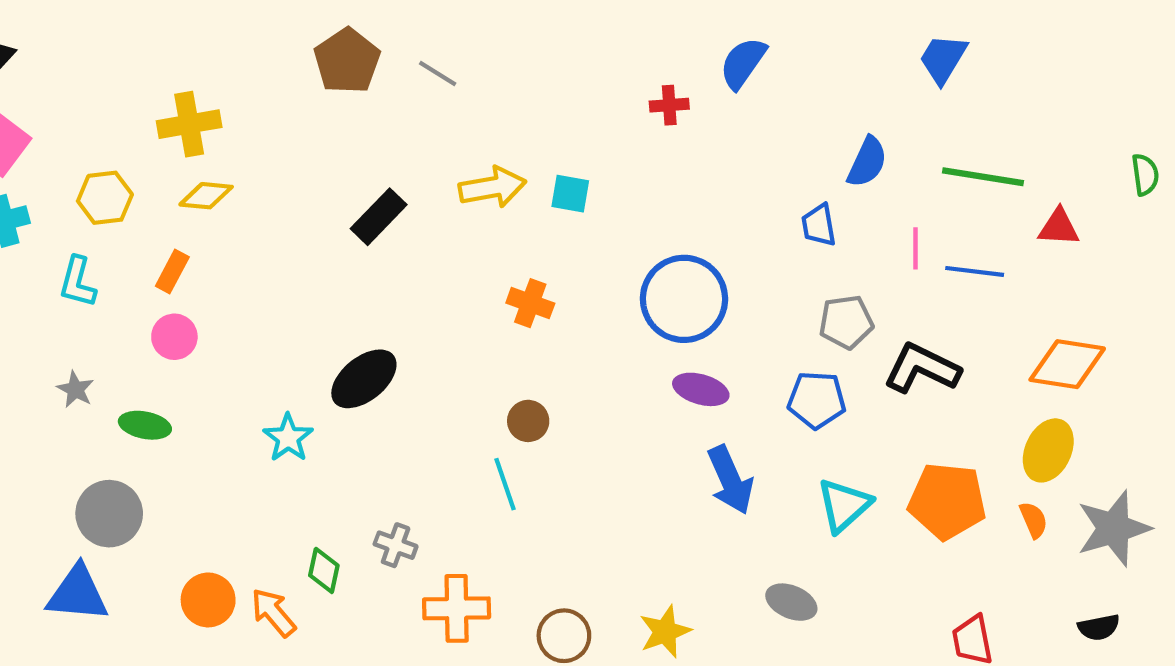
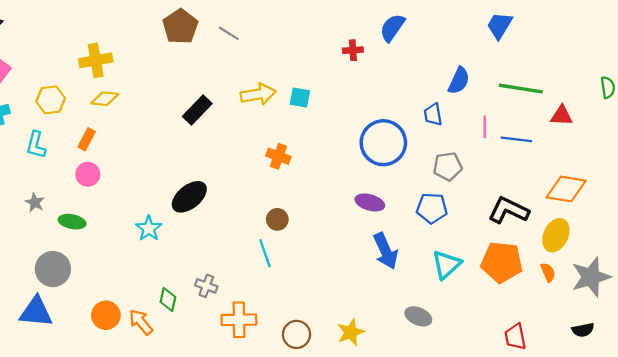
blue circle: (684, 299) -> (383, 143), moved
black L-shape: (922, 368) -> (509, 210), moved

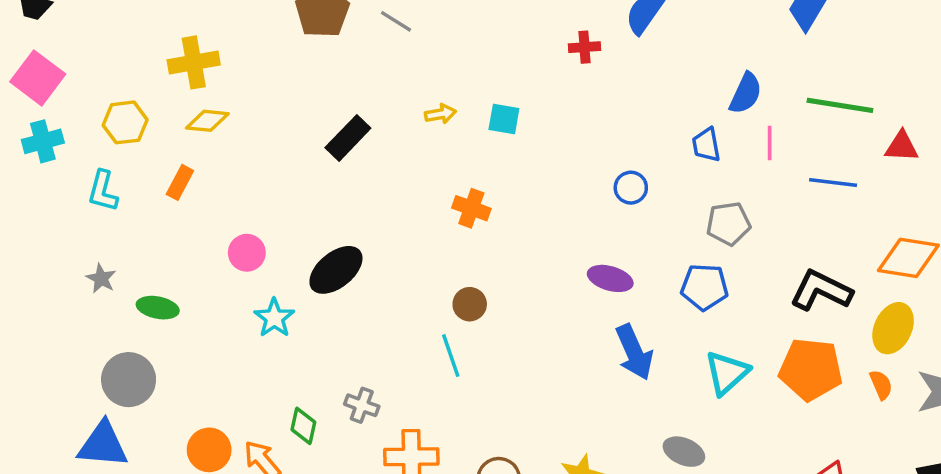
yellow arrow: (258, 94) -> (441, 114), size x0.6
pink line: (485, 127) -> (770, 143), moved
blue circle: (383, 143) -> (631, 188), size x0.5
pink circle: (88, 174) -> (247, 253), moved

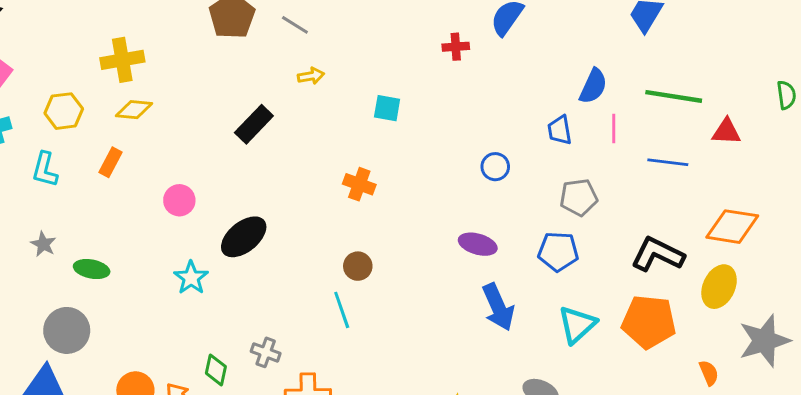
yellow arrow: (441, 114) -> (311, 76), moved
pink circle: (247, 253) -> (179, 200), moved
orange semicircle: (881, 385) -> (709, 373), moved

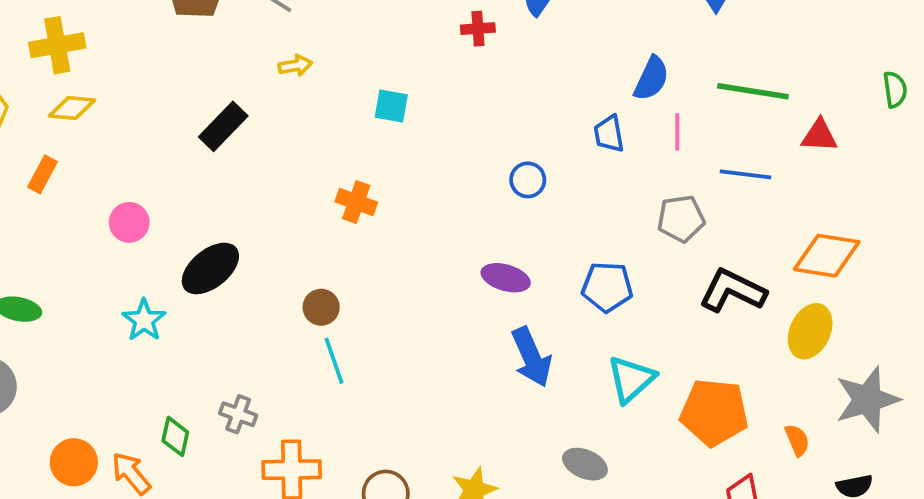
gray pentagon: (579, 197) -> (681, 219), moved
brown circle: (358, 266) -> (321, 307), moved
orange pentagon: (649, 322) -> (714, 412), moved

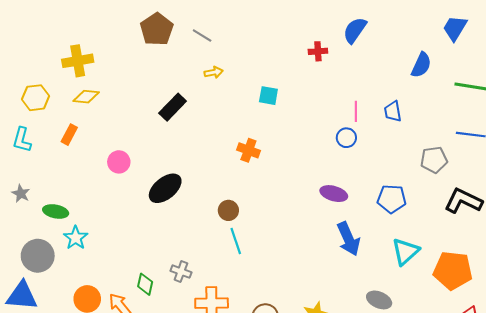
blue semicircle: (651, 78) -> (421, 65), moved
pink line: (677, 132) -> (356, 111), moved
cyan star: (144, 320) -> (76, 238), moved

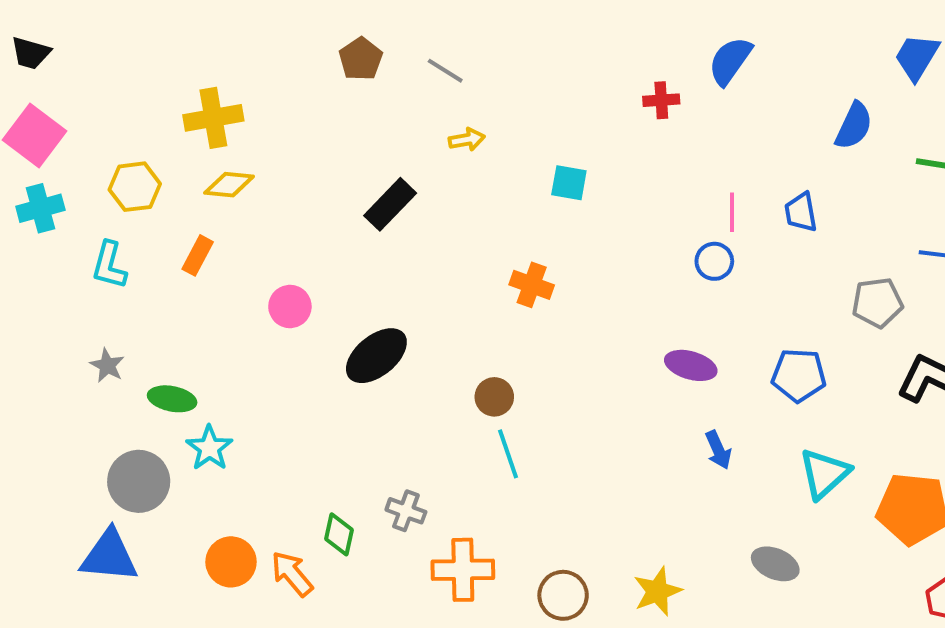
brown pentagon: (157, 29) -> (361, 59), size x0.7
blue arrow: (349, 239) -> (718, 450), size x0.6

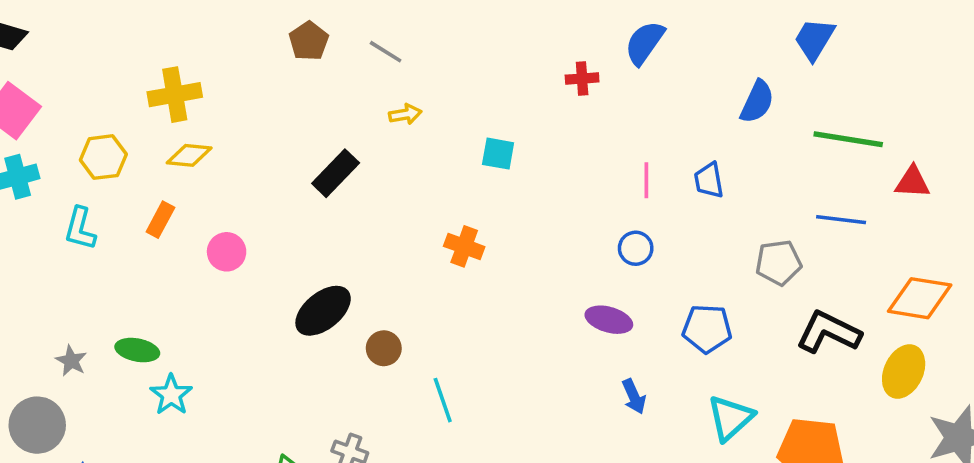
blue circle: (714, 261) -> (636, 248), moved
pink circle: (290, 306) -> (227, 252), moved
gray star: (107, 365) -> (71, 361), moved
brown circle: (494, 397) -> (384, 348), moved
gray circle: (139, 481) -> (37, 425), moved

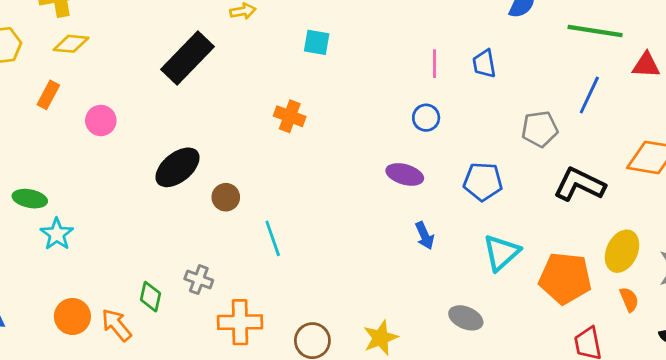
black rectangle: (336, 173) -> (187, 58), size x1.4
blue line: (841, 220) -> (589, 95), turned -72
yellow ellipse: (904, 371) -> (622, 251), moved

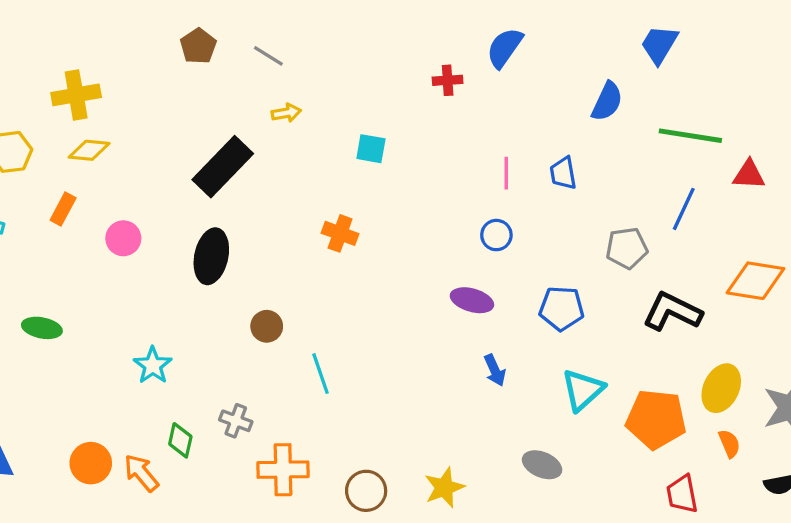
black ellipse: (178, 167) -> (211, 256), moved, turned -39
cyan star: (57, 234) -> (153, 365), moved

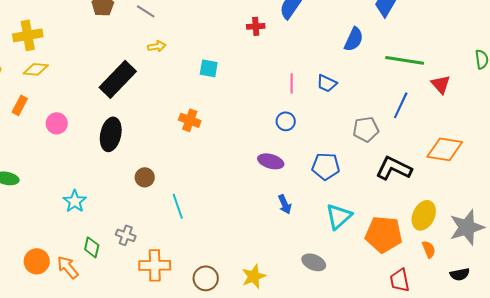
blue trapezoid: (563, 173) -> (327, 83), turned -55
red triangle: (749, 175) -> (441, 84), turned 45

